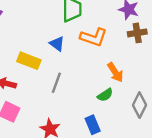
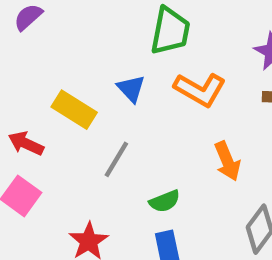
green semicircle: (105, 95) -> (165, 201), moved

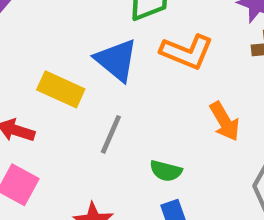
blue triangle: (131, 89) -> (116, 60), size x1.5
green semicircle: (165, 201) -> (166, 171), turned 44

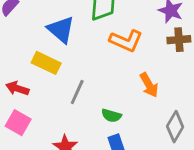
blue triangle: (116, 60) -> (61, 30), moved

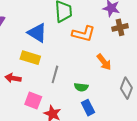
pink square: (18, 123) -> (33, 100), moved

